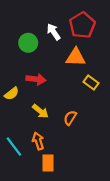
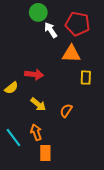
red pentagon: (82, 25) -> (78, 24), turned -30
green circle: (28, 43) -> (38, 12), moved
yellow rectangle: (91, 83) -> (86, 78), turned 56

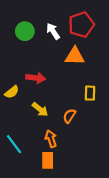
green circle: (38, 12) -> (25, 31), moved
red pentagon: (78, 24) -> (81, 25), turned -30
yellow rectangle: (86, 78) -> (90, 93), moved
orange arrow: (36, 132) -> (51, 139), moved

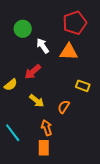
white arrow: (53, 31) -> (43, 46), moved
red arrow: (36, 78) -> (33, 72), turned 132
yellow rectangle: (90, 93) -> (83, 86), turned -72

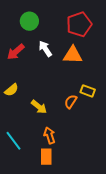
green circle: (23, 29) -> (29, 21), moved
red arrow: (33, 72) -> (16, 52), moved
orange semicircle: (64, 107) -> (71, 102), moved

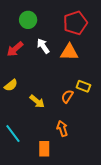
orange arrow: (49, 135) -> (62, 129), moved

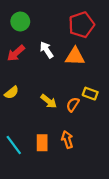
green circle: (28, 20) -> (20, 21), moved
yellow arrow: (37, 101) -> (49, 101), moved
orange rectangle: (44, 149) -> (42, 143), moved

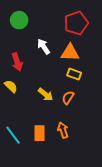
red arrow: (16, 53) -> (17, 62), moved, turned -66
yellow semicircle: (12, 93) -> (11, 86), turned -96
yellow rectangle: (90, 94) -> (74, 74), moved

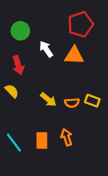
green circle: (19, 20) -> (20, 31), moved
yellow rectangle: (74, 74) -> (92, 101), moved
orange semicircle: (68, 98) -> (72, 103), turned -128

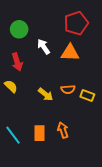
orange semicircle: (72, 103) -> (68, 89), moved

